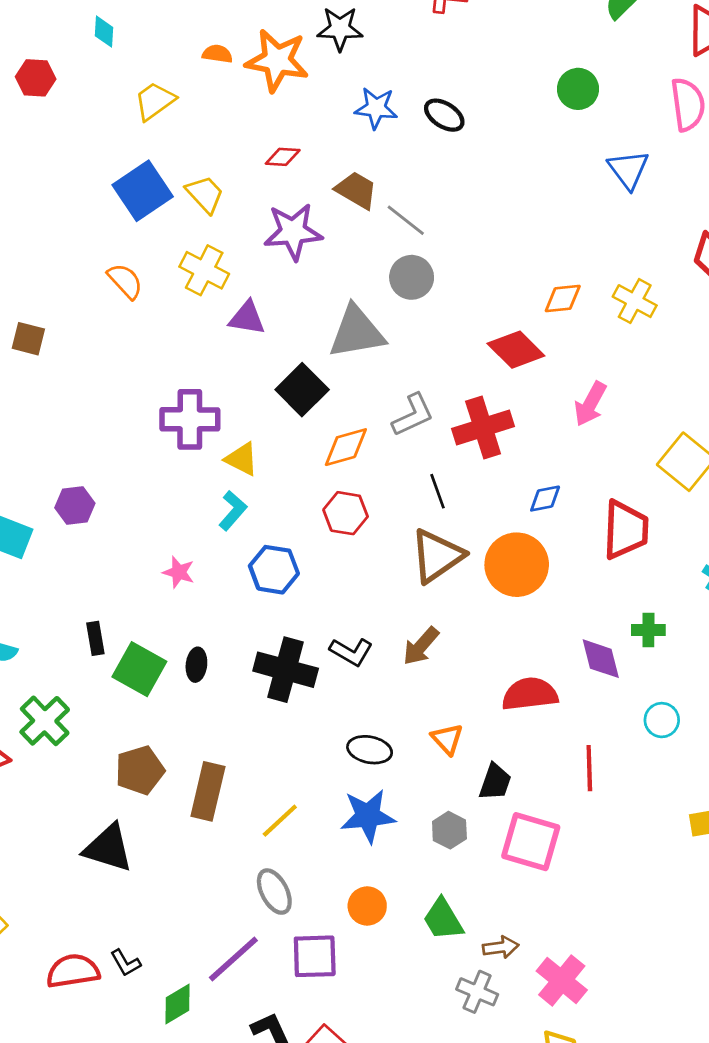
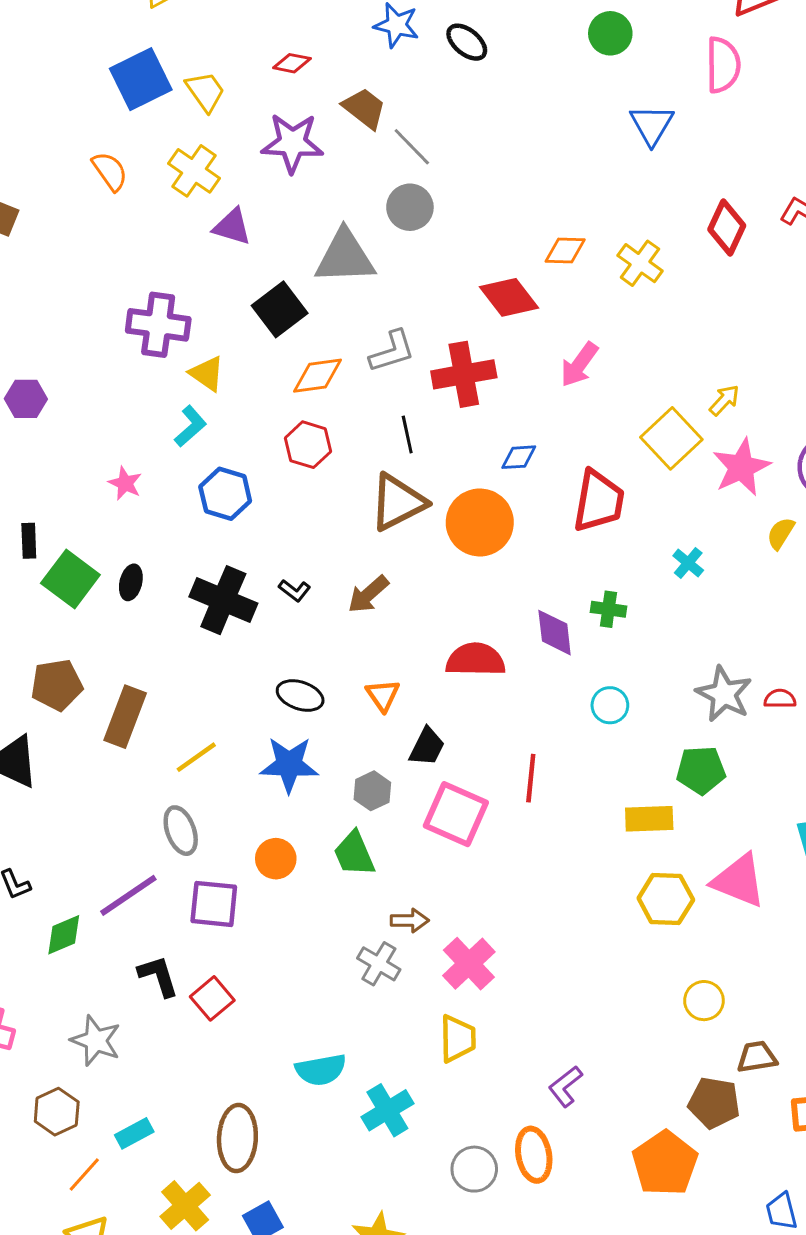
black L-shape: (351, 652) -> (295, 590), size x0.7
red line: (589, 768) -> (531, 778), moved
green trapezoid: (443, 919) -> (354, 854), moved

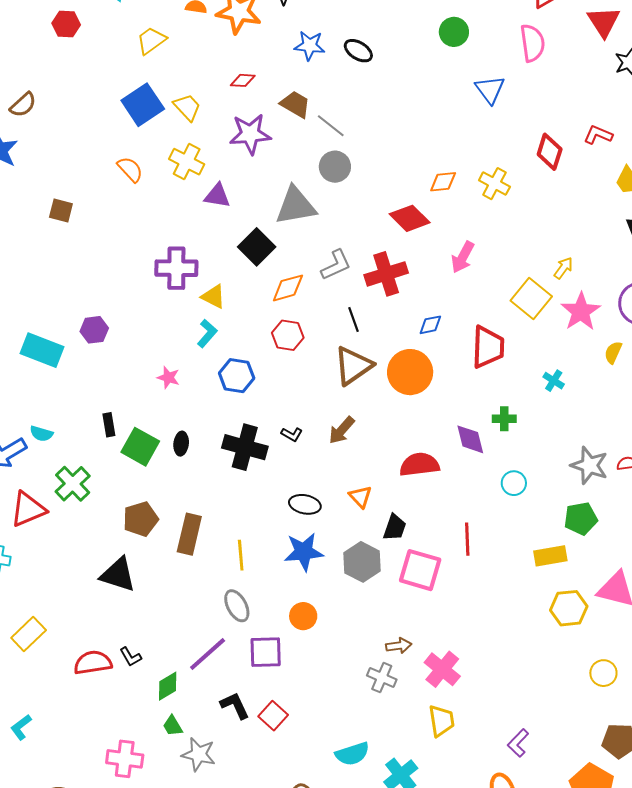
yellow line: (196, 757) -> (241, 555), turned -52
gray hexagon: (372, 791) -> (362, 562), size x1.5
green trapezoid: (354, 854) -> (173, 726), moved, size x0.7

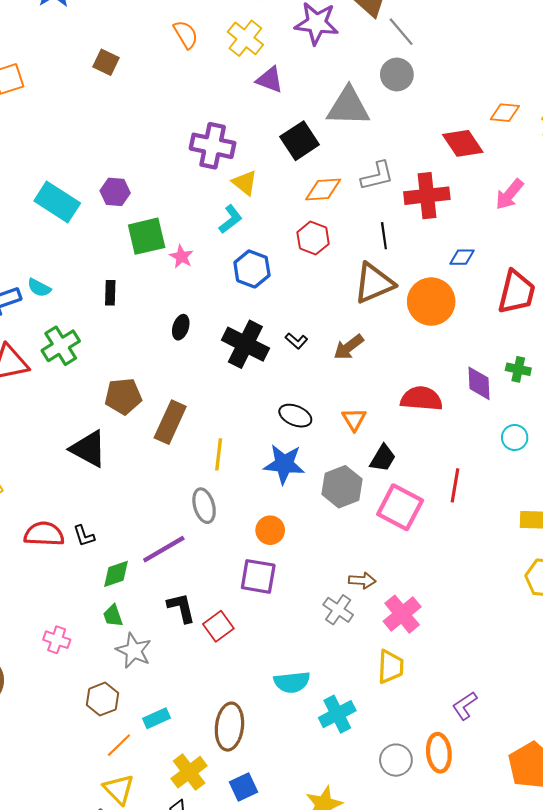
green square: (140, 447) -> (147, 236), moved, turned 36
purple square: (266, 652) -> (258, 576), moved
pink cross: (125, 759) -> (57, 640), size x0.7

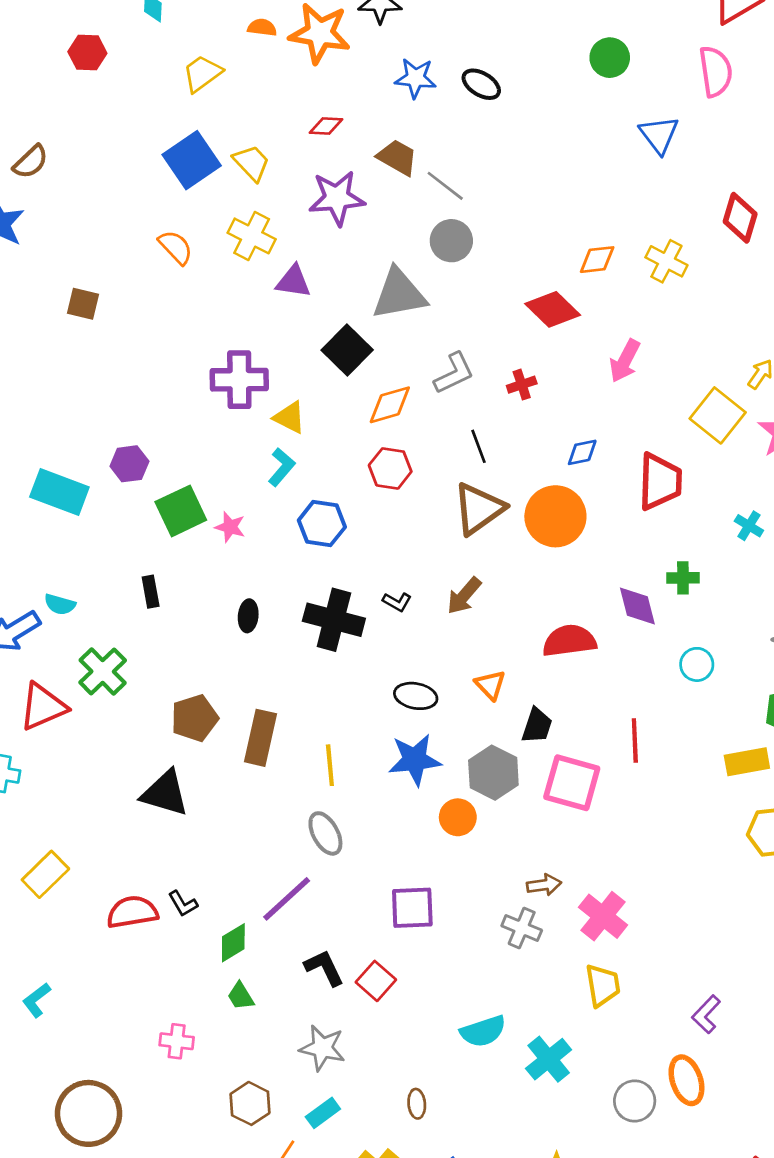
red cross: (427, 196) -> (522, 385), size x0.5
orange circle: (270, 530) -> (458, 817), moved
gray star: (134, 651) -> (322, 1048), moved
brown ellipse: (229, 727) -> (417, 1104), size x0.5

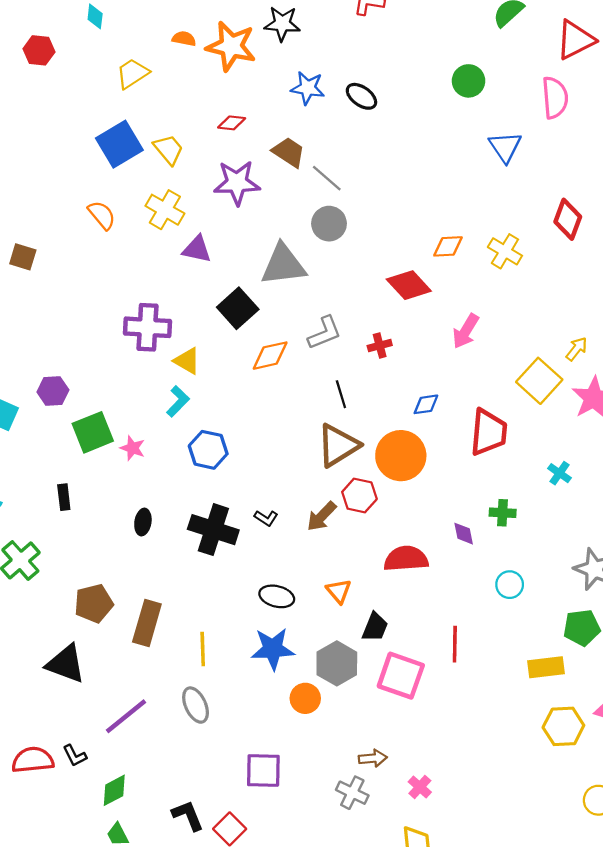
red hexagon: (390, 468) -> (359, 495), moved
purple diamond: (637, 606) -> (464, 534), size x0.7
purple line: (287, 899) -> (126, 716), moved
pink cross: (603, 916) -> (420, 787), size x0.6

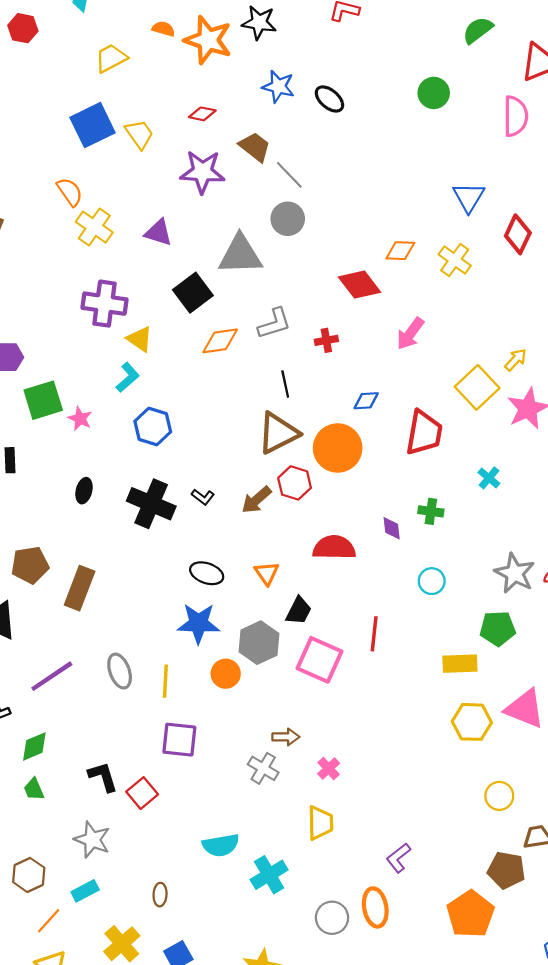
blue triangle: (505, 147) -> (469, 197), moved
yellow cross: (165, 210) -> (94, 227), moved
yellow line: (203, 649) -> (165, 681), moved

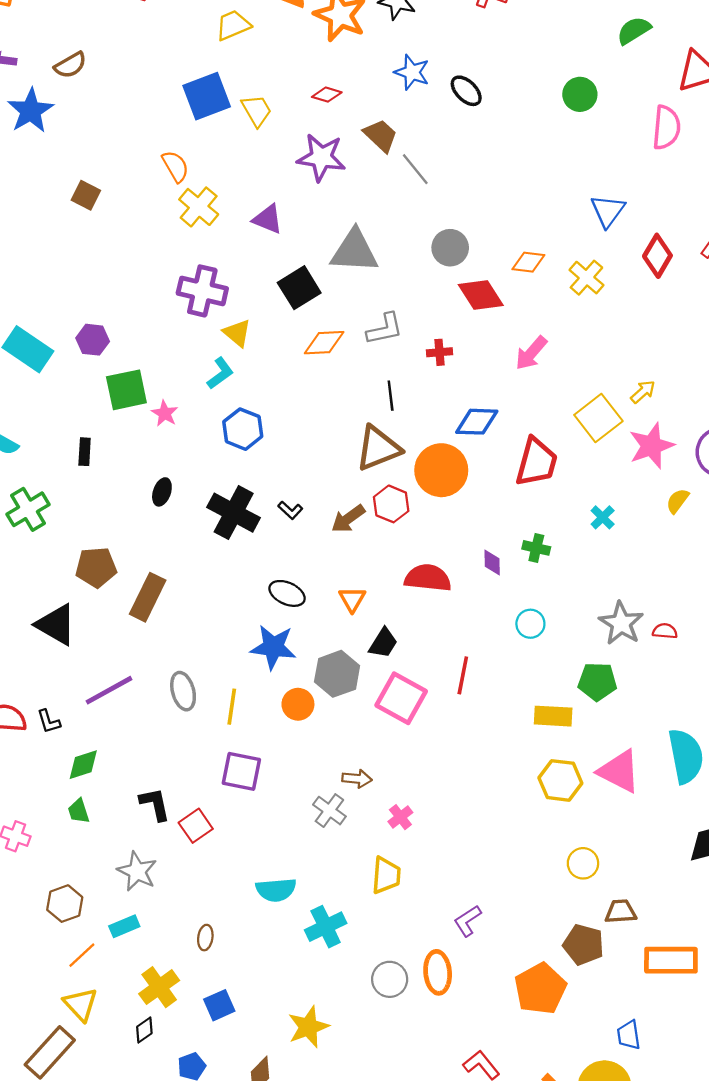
gray circle: (288, 219) -> (450, 248), moved
blue diamond: (366, 401) -> (477, 422), size x1.5

